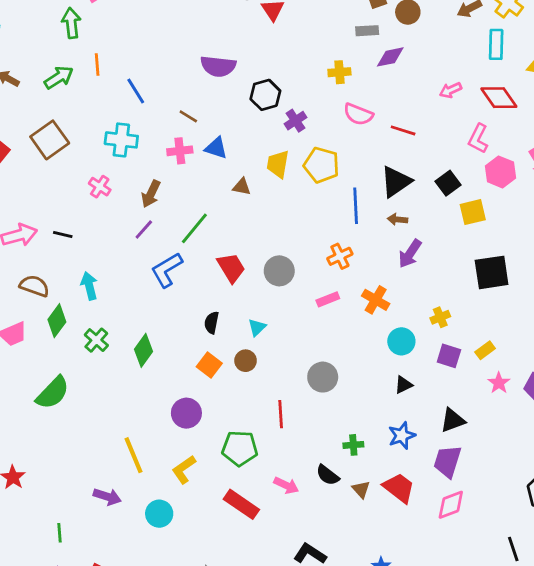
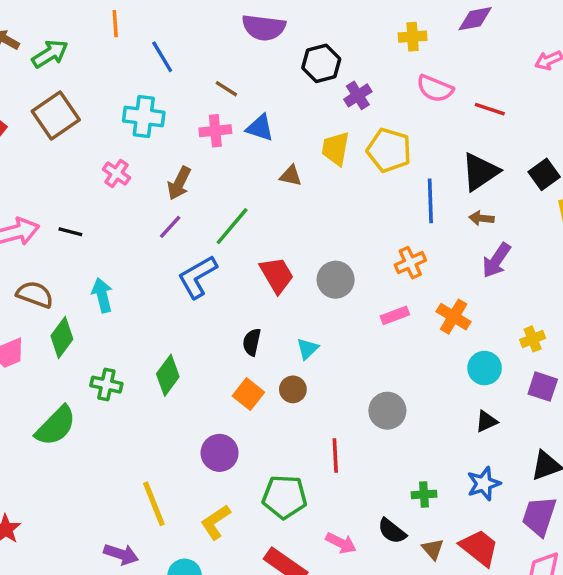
green arrow: (59, 77) -> (50, 54), moved
green cross: (96, 340) -> (106, 385), moved, turned -30

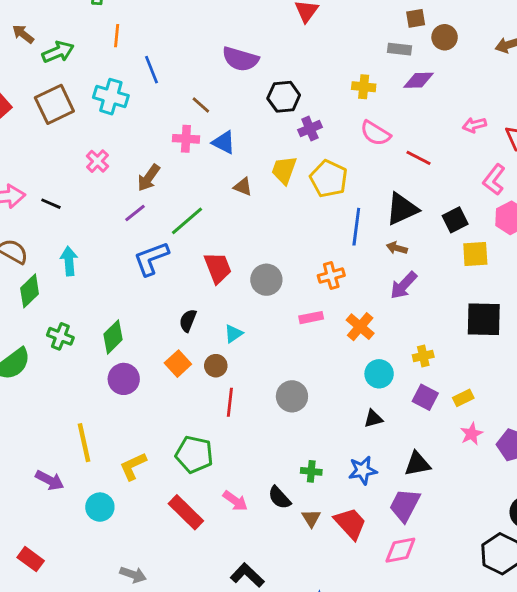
cyan cross: (144, 117) -> (111, 97), moved
purple circle: (220, 453) -> (124, 379), moved
red line: (335, 456) -> (230, 402), moved

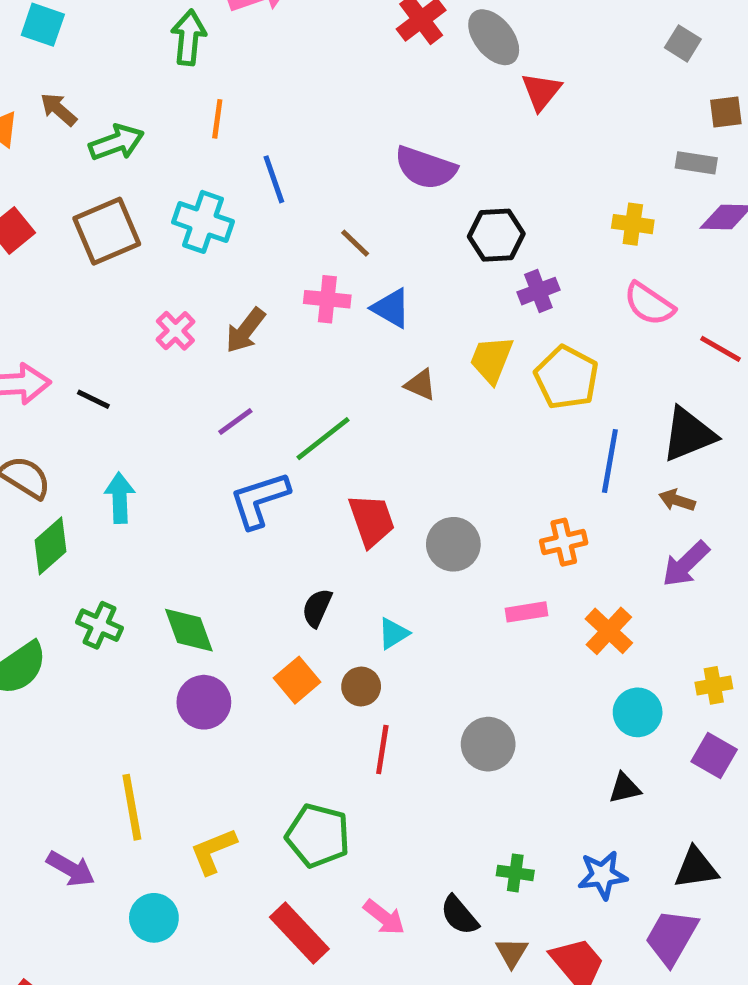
brown arrow: (149, 178) -> (245, 330), moved
green diamond: (113, 337) -> (189, 630), turned -68

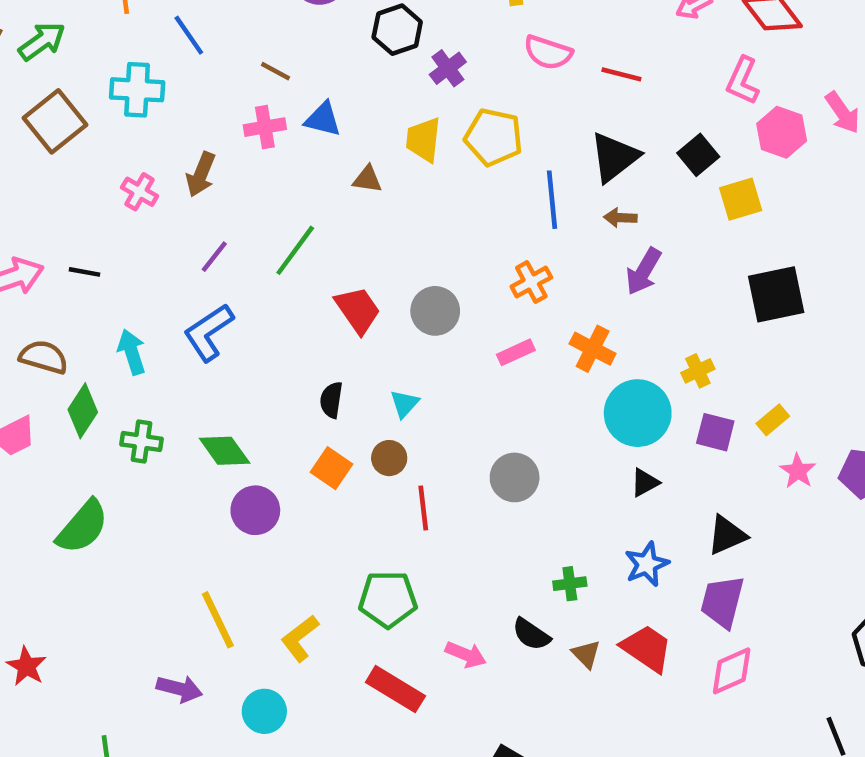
blue L-shape: (259, 500) -> (209, 332), moved
green cross: (100, 625) -> (141, 442), moved
cyan circle: (638, 712) -> (638, 413), size x1.5

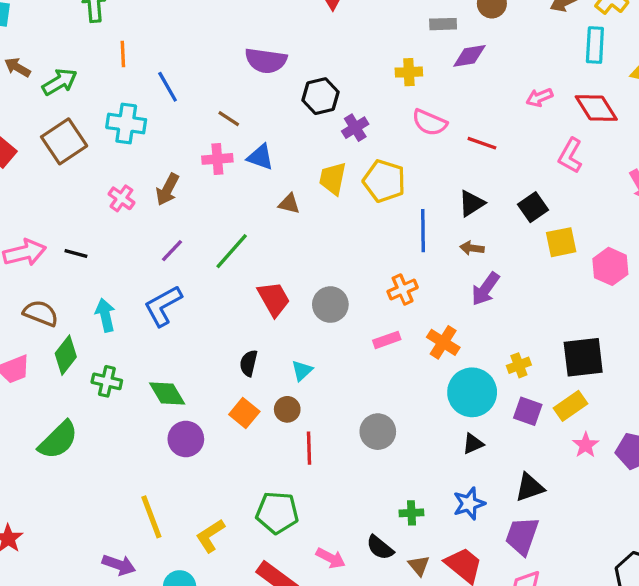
pink hexagon: (782, 132) -> (610, 266), moved
black triangle: (614, 157) -> (471, 203), size x0.7
black square: (776, 294) -> (583, 357), moved
yellow rectangle: (773, 420) -> (571, 406), size x1.4

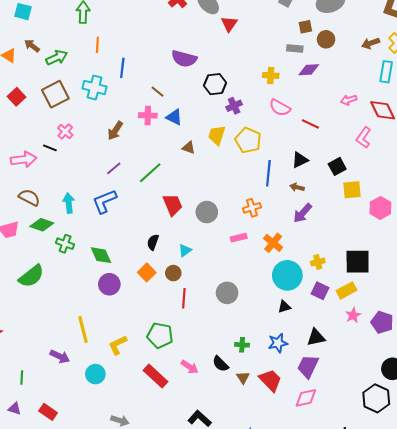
blue line: (168, 87) -> (122, 68), turned 30
pink cross: (121, 198) -> (65, 132), moved
black line: (76, 254) -> (50, 148), moved
green diamond: (66, 355) -> (42, 225), turned 65

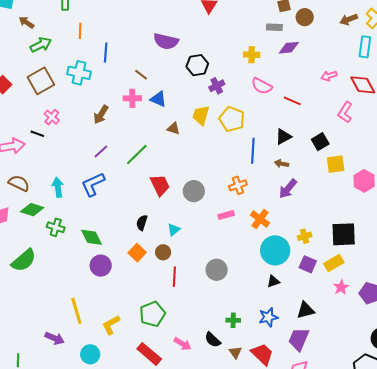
brown arrow: (32, 46) -> (26, 22), moved
green pentagon: (160, 335) -> (152, 314), turned -30

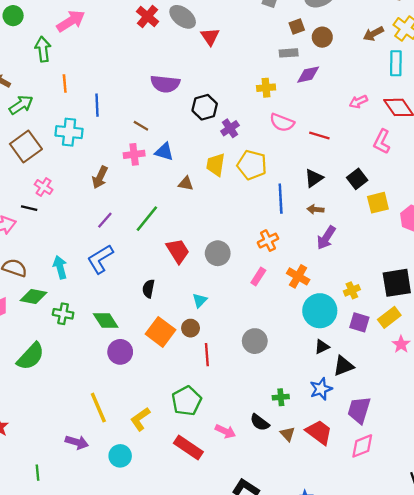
pink rectangle: (226, 215) -> (258, 276), turned -35
black semicircle: (142, 223) -> (148, 289), moved
orange square: (137, 253) -> (160, 332), size x1.4
black triangle: (305, 310) -> (343, 366), moved

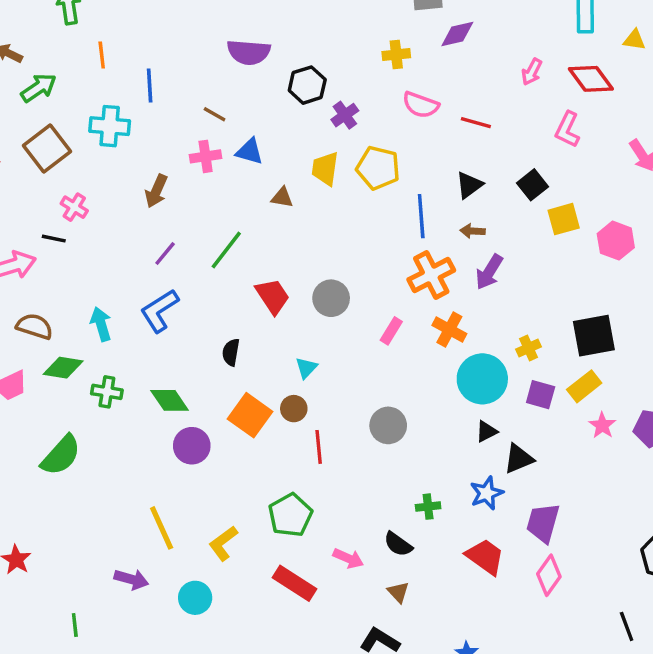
pink arrow: (358, 102) -> (532, 72), turned -36
orange cross: (268, 241) -> (431, 275), moved, size x1.5
brown triangle: (288, 434) -> (398, 592), moved
pink diamond: (362, 446) -> (549, 575), turned -32

